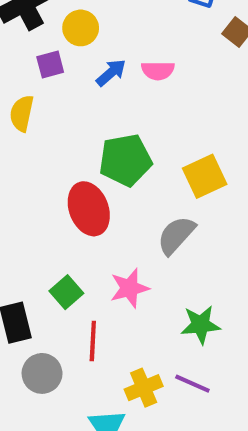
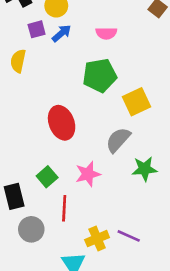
blue arrow: (111, 73) -> (62, 33), moved
green pentagon: (125, 160) -> (100, 75), moved
green star: (201, 325) -> (144, 169), moved

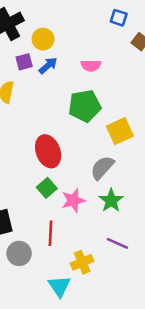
green star: (144, 169) -> (111, 200), moved, turned -30
green square: (47, 177) -> (47, 188), moved
purple line: (129, 236) -> (117, 243), moved

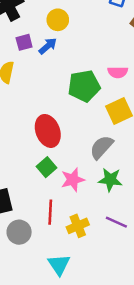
yellow circle: (43, 39) -> (58, 20), moved
pink semicircle: (91, 66) -> (118, 72), moved
green star: (111, 200) -> (110, 180), turned -30
yellow cross: (82, 262) -> (78, 226), moved

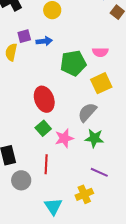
purple square: (24, 42) -> (24, 36), moved
blue arrow: (48, 46) -> (44, 41), moved, turned 35
yellow cross: (78, 226) -> (84, 194), moved

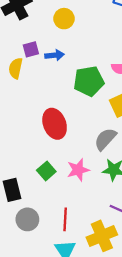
green square: (43, 128) -> (46, 171), moved
red line: (46, 164) -> (65, 219), moved
yellow cross: (84, 194) -> (102, 236), size x1.4

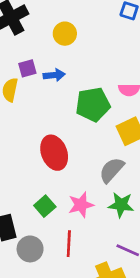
gray circle: (27, 219) -> (30, 249), moved
red line: (65, 219) -> (69, 244), moved

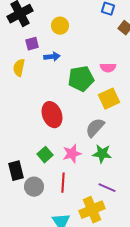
purple square: (27, 68) -> (32, 44), moved

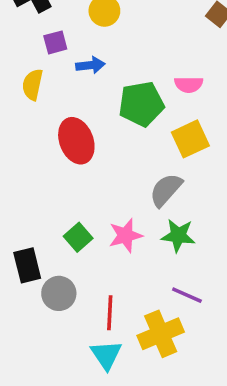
red ellipse: (52, 115) -> (76, 141), moved
red line: (63, 183) -> (110, 313), moved

